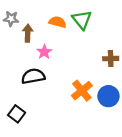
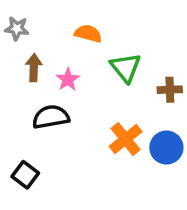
green triangle: (82, 20) -> (126, 68), moved
brown arrow: (28, 33) -> (34, 68), moved

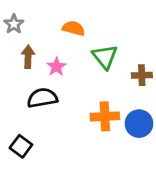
gray star: (17, 28) -> (14, 24), turned 30
orange cross: (126, 139) -> (105, 116), turned 36

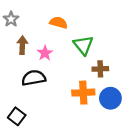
brown cross: (142, 75) -> (100, 69), moved

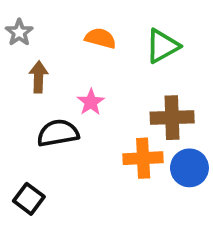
green triangle: (83, 45) -> (162, 46), moved, turned 40
pink star: (45, 53) -> (91, 102), moved
brown cross: (100, 69) -> (172, 118), size x1.5

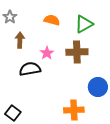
brown cross: (172, 118) -> (77, 52), moved
orange cross: (143, 158) -> (74, 110), moved
black square: (29, 199) -> (13, 113), moved

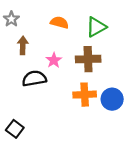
orange cross: (74, 110) -> (85, 95), moved

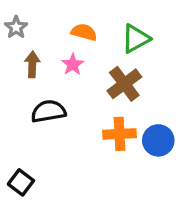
brown cross: (88, 59) -> (124, 84), turned -35
pink star: (54, 60) -> (73, 64), moved

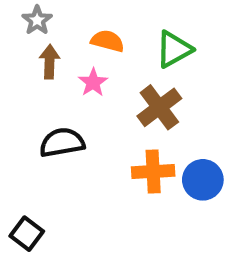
gray star: (16, 27) -> (37, 20), moved
brown arrow: (32, 64) -> (50, 62), moved

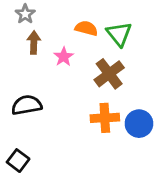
orange semicircle: (108, 41) -> (86, 28), moved
green triangle: (174, 49) -> (119, 34), turned -40
black semicircle: (62, 143) -> (27, 105), moved

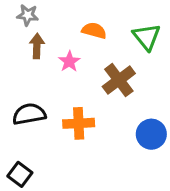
gray star: (25, 14) -> (28, 15), turned -30
green triangle: (119, 34) -> (147, 37), moved
orange cross: (105, 118) -> (79, 123), moved

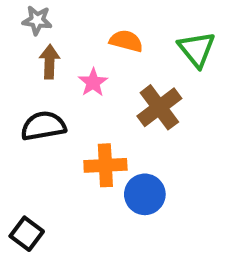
black semicircle: (29, 114) -> (43, 126), moved
blue circle: (151, 134) -> (145, 194), moved

